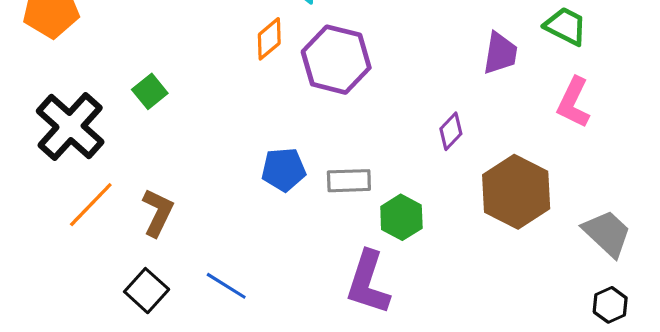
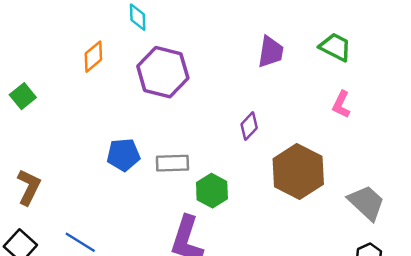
orange diamond: (269, 39) -> (93, 57), moved
purple trapezoid: (500, 53) -> (271, 52), moved
pink L-shape: (574, 103) -> (341, 104), size x0.7

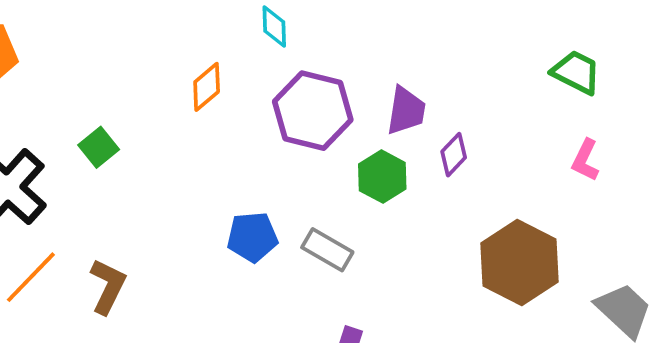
purple trapezoid: (271, 52) -> (406, 111), moved
purple diamond: (249, 126) -> (454, 155), moved
gray rectangle: (172, 163) -> (327, 250), turned 32
green hexagon: (212, 191) -> (382, 177), moved

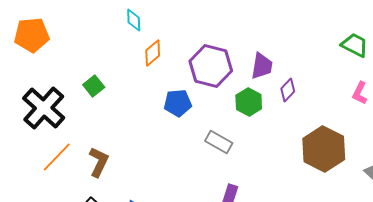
cyan diamond: (274, 26) -> (134, 20), moved
blue pentagon: (252, 237) -> (178, 103), moved

